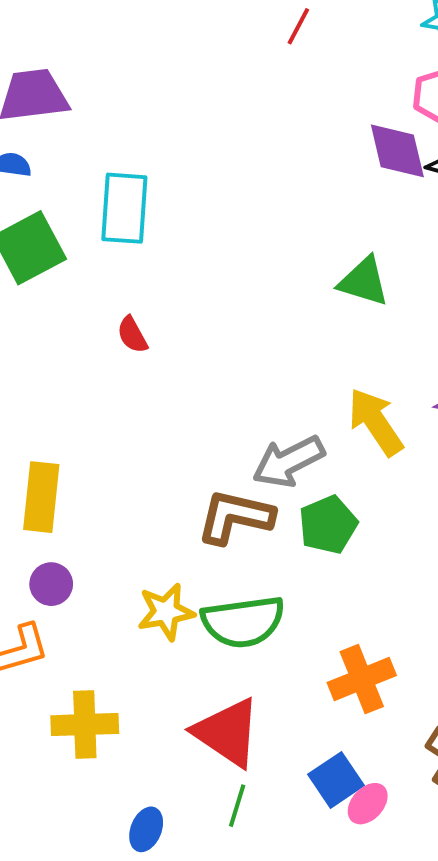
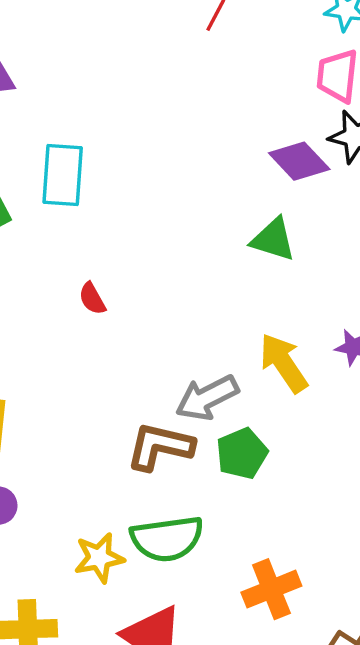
purple diamond: (397, 151) -> (299, 161), moved, turned -30
red semicircle: (132, 335) -> (92, 299), moved
yellow star: (166, 612) -> (99, 558), moved

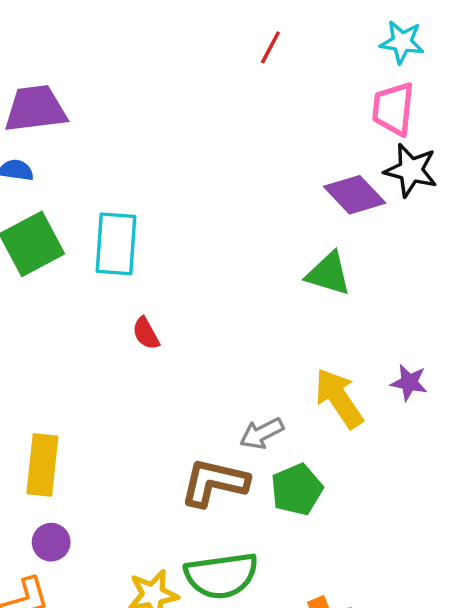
cyan rectangle: (63, 175) -> (116, 244), moved
gray arrow: (207, 398) -> (262, 433), size x0.7

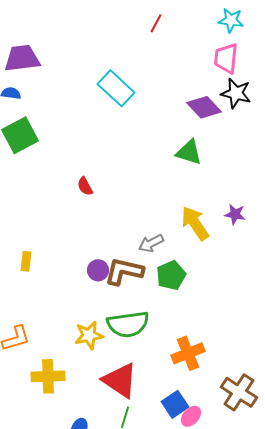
cyan rectangle: (116, 244) -> (116, 88), moved, turned -51
yellow rectangle: (42, 465) -> (26, 261), size x0.6
purple circle: (51, 542) -> (98, 270), moved

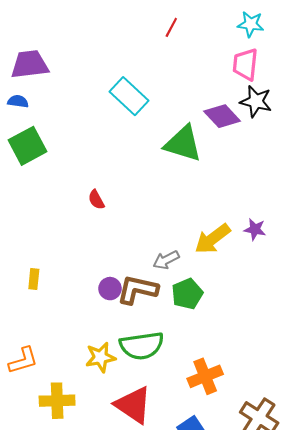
green triangle: (189, 152) -> (183, 144), moved, size x1.4
yellow arrow: (195, 223) -> (213, 239), turned -93

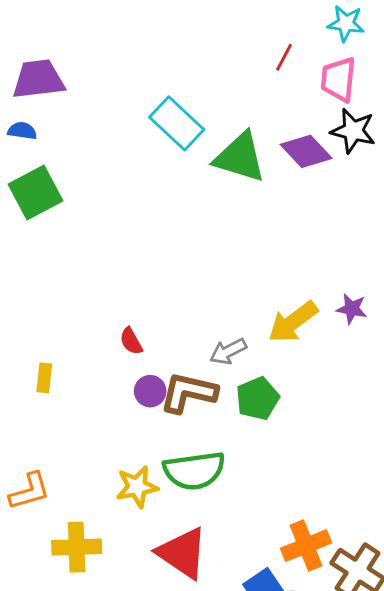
red line: (171, 27) -> (284, 57), moved
green triangle: (183, 144) -> (240, 157), moved
red semicircle: (96, 200) -> (131, 341), moved
orange cross: (205, 376) -> (306, 546), moved

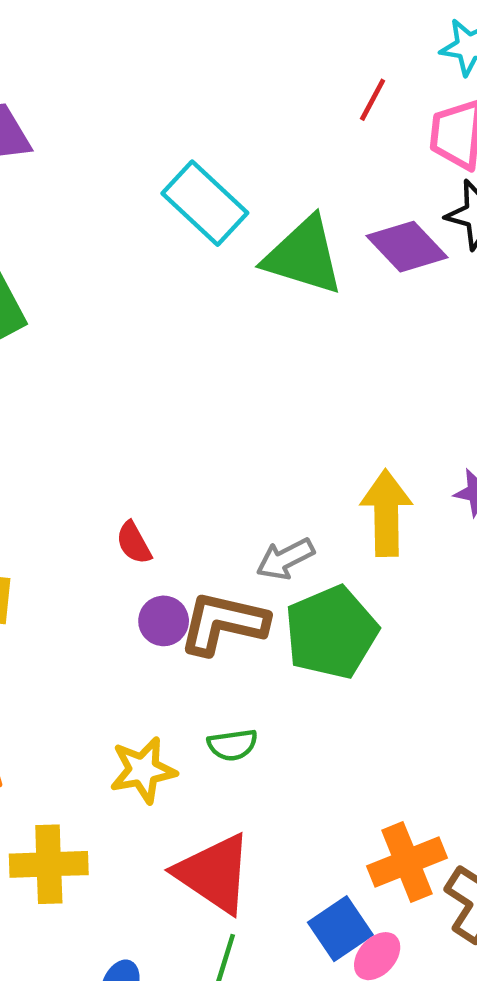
yellow arrow: (293, 322) -> (386, 513), turned 126
green pentagon: (258, 398) -> (331, 632), size x1.4
green semicircle: (194, 471) -> (232, 745), size x0.5

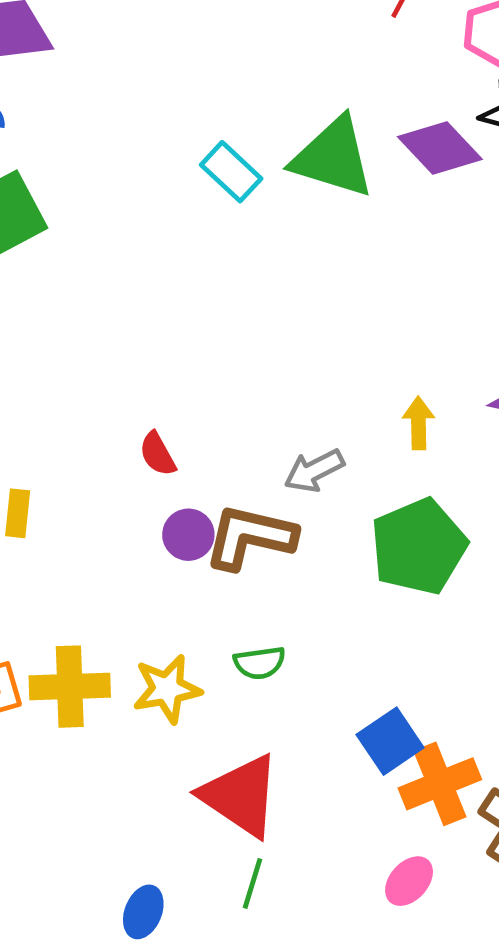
cyan rectangle: (205, 203) -> (231, 172), moved, size x0.7
yellow arrow: (386, 513) -> (419, 423), size x0.6
green pentagon: (331, 632) -> (419, 547), moved
yellow cross: (49, 864) -> (70, 687), moved
blue square: (340, 929) -> (390, 741), moved

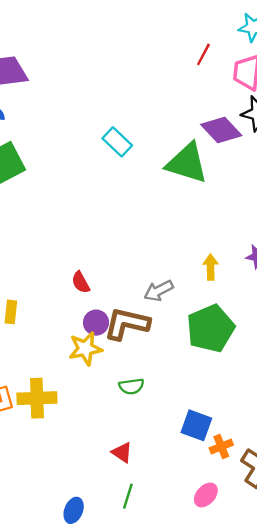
green triangle: (333, 157) -> (187, 163), moved
yellow star: (167, 689) -> (85, 349), moved
blue square: (390, 741) -> (196, 425), turned -36
orange cross: (440, 784) -> (221, 447), size x0.6
red triangle: (241, 796) -> (122, 452), size x0.5

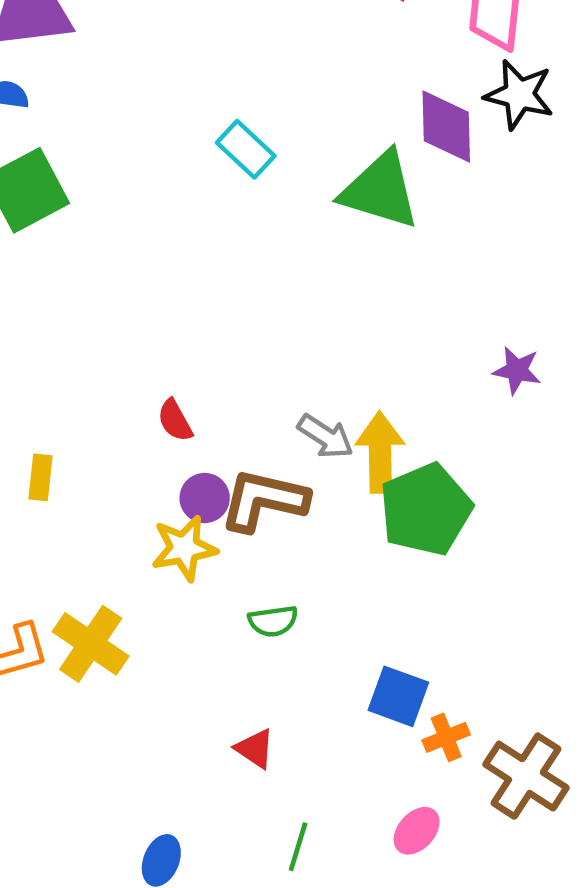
purple diamond: (221, 130) -> (446, 126), turned 42
yellow arrow: (211, 267) -> (380, 452), moved, size x1.6
gray arrow: (159, 291) -> (325, 436), turned -120
yellow cross: (37, 398) -> (91, 644), turned 36
green line: (128, 496) -> (298, 847), moved

